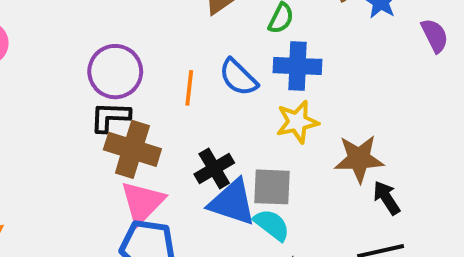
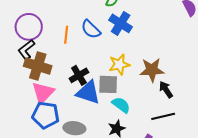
blue cross: (298, 66) -> (121, 23), turned 30
black L-shape: (110, 117) -> (26, 50), turned -40
yellow star: (297, 122) -> (119, 65), moved
cyan semicircle: (272, 225) -> (121, 105), moved

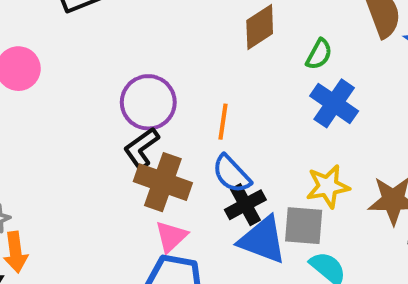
blue semicircle: (91, 29) -> (232, 174), moved
pink triangle: (43, 93) -> (171, 237), size x0.7

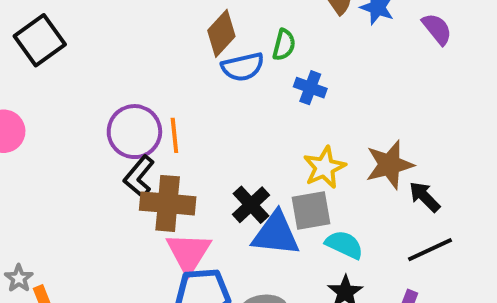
blue cross: (334, 103) -> (310, 88), size x0.7
orange line: (223, 122) -> (174, 135), moved
blue semicircle: (232, 174) -> (243, 67), moved, turned -45
pink triangle: (171, 237) -> (189, 253), size x1.4

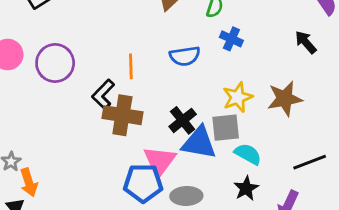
blue semicircle: (243, 67) -> (185, 56), moved
purple circle: (134, 132) -> (55, 63), moved
black arrow: (425, 197) -> (306, 42), moved
pink triangle: (189, 253) -> (160, 161), moved

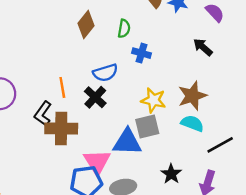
yellow star: (238, 97) -> (153, 100), turned -30
black cross: (183, 120) -> (95, 97), moved
cyan semicircle: (248, 154) -> (192, 123), moved

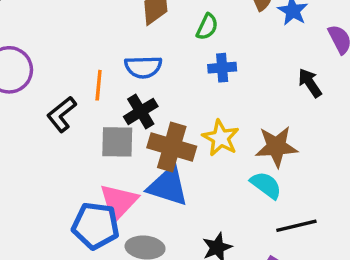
blue cross: (141, 53) -> (222, 68), turned -36
blue semicircle: (105, 73) -> (143, 67), moved
gray square: (147, 127) -> (117, 142), moved
brown cross: (61, 128) -> (172, 147), moved

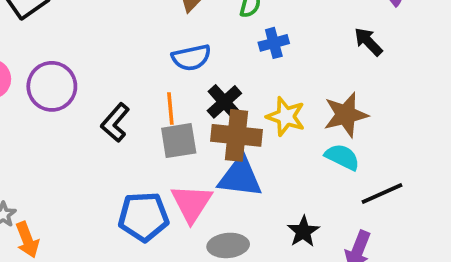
orange line: (99, 85) -> (170, 109), moved
black cross: (141, 111) -> (224, 102), moved
blue pentagon: (96, 226) -> (144, 217), moved

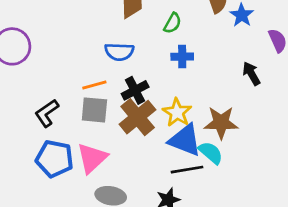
orange line: (170, 109) -> (94, 85), turned 65
black L-shape: (115, 123) -> (47, 113), moved
brown cross: (236, 135) -> (138, 117), turned 30
blue triangle: (240, 177) -> (185, 140), moved
black line: (382, 193) -> (187, 170), moved

